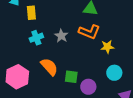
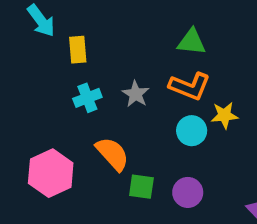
cyan circle: (114, 73) -> (192, 131), moved
green square: (71, 77) -> (141, 187), moved

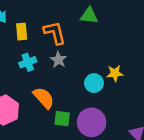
green triangle: (192, 42) -> (89, 16), moved
orange L-shape: (190, 86) -> (55, 33), moved, turned -125
purple circle: (188, 192) -> (92, 122), size x1.5

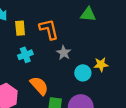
green triangle: (89, 16) -> (88, 14), moved
gray star: (58, 60) -> (64, 53), moved

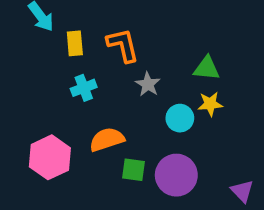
green triangle: (88, 14) -> (207, 68), moved
orange semicircle: (39, 86) -> (107, 139), turned -66

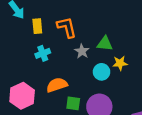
green triangle: (207, 68) -> (105, 44), moved

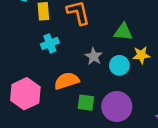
gray star: (82, 51) -> (94, 56), moved

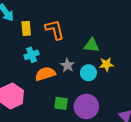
orange semicircle: (67, 81) -> (45, 74), moved

